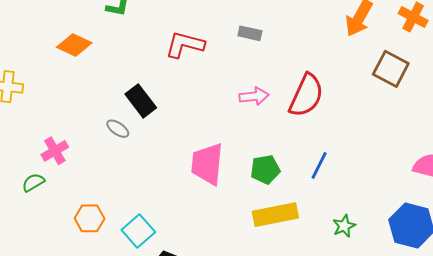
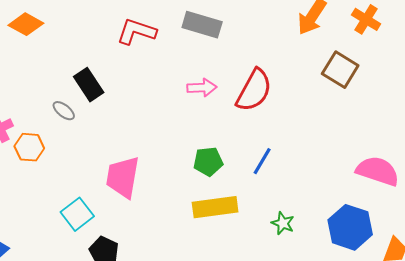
gray rectangle: (250, 33) -> (202, 25), size x1.6
pink trapezoid: (207, 164) -> (123, 177), moved
orange hexagon: (90, 218) -> (29, 147), moved
green star: (344, 226) -> (283, 223), turned -30

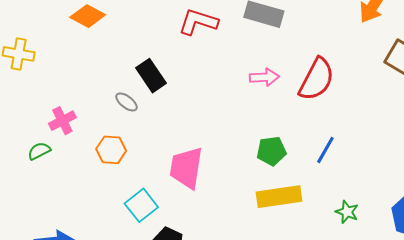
orange hexagon: (29, 147) -> (111, 150), moved

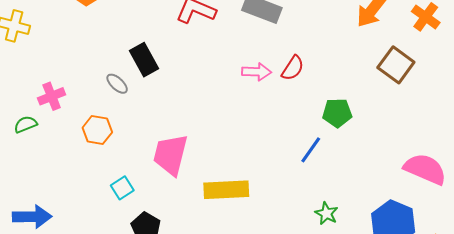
red semicircle: (317, 79) -> (293, 68), moved, size x0.6
green pentagon: (271, 151) -> (337, 113), moved
yellow rectangle: (279, 197) -> (226, 190), moved
cyan square: (141, 205) -> (122, 188), size x0.7

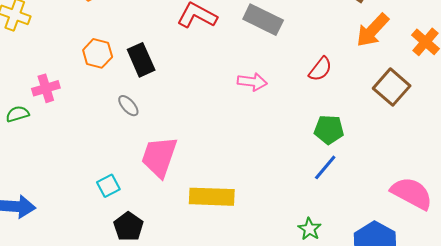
red semicircle: (293, 68) -> (320, 69), moved
gray ellipse: (117, 84) -> (128, 106), moved
orange hexagon: (97, 130) -> (98, 53), moved
blue line: (311, 150) -> (325, 167), moved

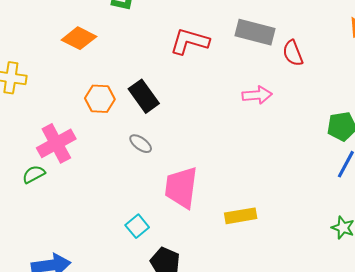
red semicircle: (320, 69) -> (293, 53), moved, turned 132
pink cross: (46, 88) -> (56, 143), size x1.4
yellow rectangle: (212, 197) -> (241, 216), size x0.7

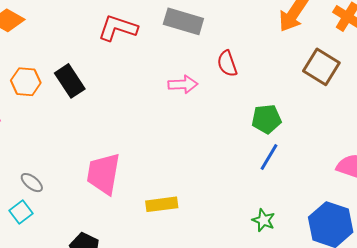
red semicircle: (293, 53) -> (227, 64), moved
gray ellipse: (141, 144) -> (32, 183), moved
cyan square: (137, 226) -> (21, 212), moved

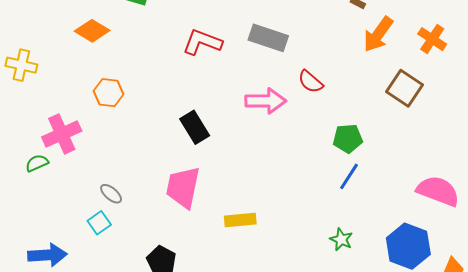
red semicircle: (227, 64) -> (310, 82), turned -32
black rectangle: (70, 81) -> (195, 127), moved
pink arrow: (183, 84) -> (266, 101), size x1.4

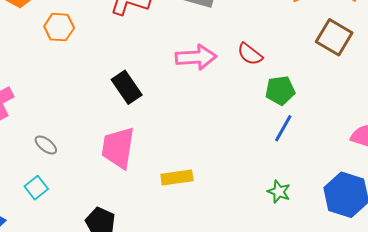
red semicircle: (310, 82) -> (250, 54), moved
orange hexagon: (109, 93) -> (59, 27), moved
gray ellipse: (111, 194) -> (46, 145), moved

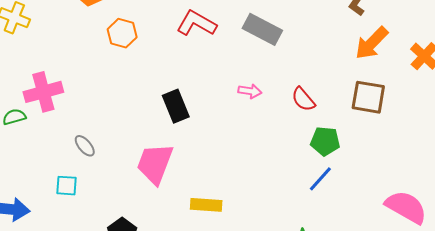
brown square: (334, 37) -> (368, 97), moved, turned -33
pink arrow: (196, 57) -> (250, 91), size x0.6
cyan square: (36, 188) -> (66, 186), turned 30

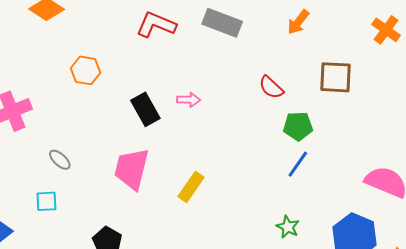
orange hexagon: (122, 33) -> (86, 70), moved
orange arrow: (372, 43) -> (298, 22), moved, size x0.7
pink arrow: (250, 91) -> (189, 100), moved
yellow rectangle: (206, 205) -> (191, 187), moved, turned -52

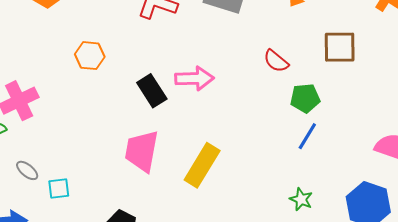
pink arrow: (189, 100) -> (194, 78), size x1.6
gray ellipse: (60, 160) -> (27, 170), moved
yellow rectangle: (191, 187) -> (202, 165), size x1.4

